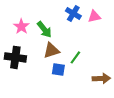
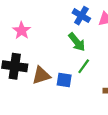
green arrow: (44, 29) -> (77, 42), moved
brown triangle: (51, 50) -> (41, 75), moved

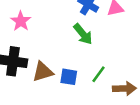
green line: (84, 66) -> (99, 74), moved

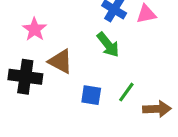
brown triangle: (43, 72) -> (61, 61), moved, turned 45

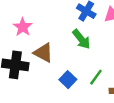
blue square: (91, 95) -> (68, 80), turned 35

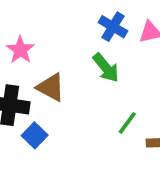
blue square: (68, 80) -> (35, 135), moved

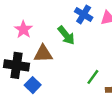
green arrow: (106, 68) -> (66, 35), moved
brown triangle: (51, 87) -> (43, 54), turned -30

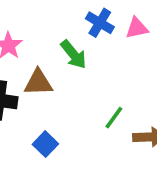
blue square: (33, 85) -> (45, 144), moved

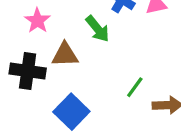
blue square: (45, 144) -> (71, 112), size x1.5

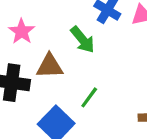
green line: (135, 87) -> (89, 97), moved

